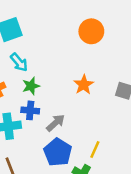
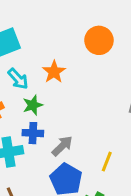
orange star: (84, 85) -> (54, 72), moved
yellow line: (95, 149) -> (107, 162), moved

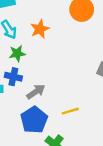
yellow line: (107, 162) -> (70, 111), turned 42

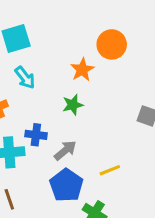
orange star: (40, 29) -> (82, 70), moved
green star: (17, 54) -> (73, 105), moved

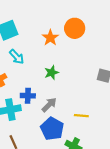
orange star: (82, 70) -> (50, 38), moved
yellow line: (110, 170) -> (81, 116), turned 32

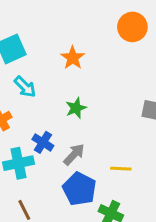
orange circle: (75, 28) -> (132, 27), moved
blue cross: (28, 96) -> (43, 142), turned 32

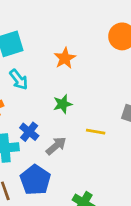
yellow line: (121, 169) -> (96, 132), moved
blue pentagon: (79, 189) -> (35, 180), moved

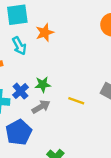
orange star: (65, 58) -> (45, 33), moved
green star: (63, 104) -> (43, 84), moved

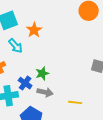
yellow line: (76, 101) -> (75, 102), moved
gray arrow: (41, 107) -> (45, 92), turned 56

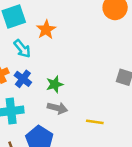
blue cross: (25, 83) -> (23, 79), moved

